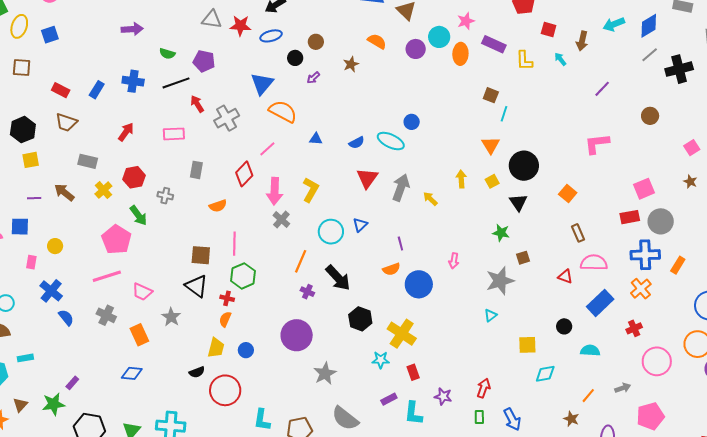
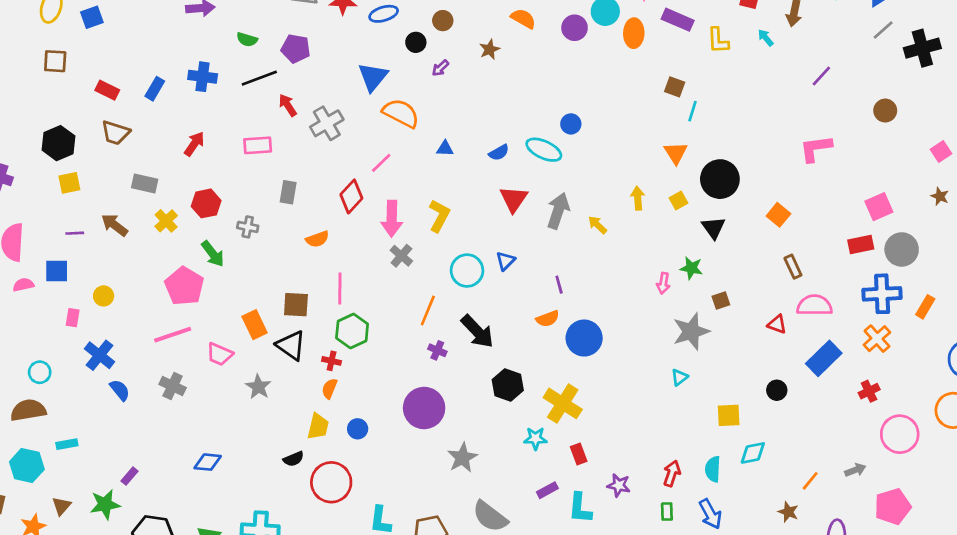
pink arrow: (454, 261) -> (663, 283), moved
orange rectangle: (139, 335) -> (255, 325), moved
cyan semicircle: (590, 351) -> (713, 469), moved, turned -90

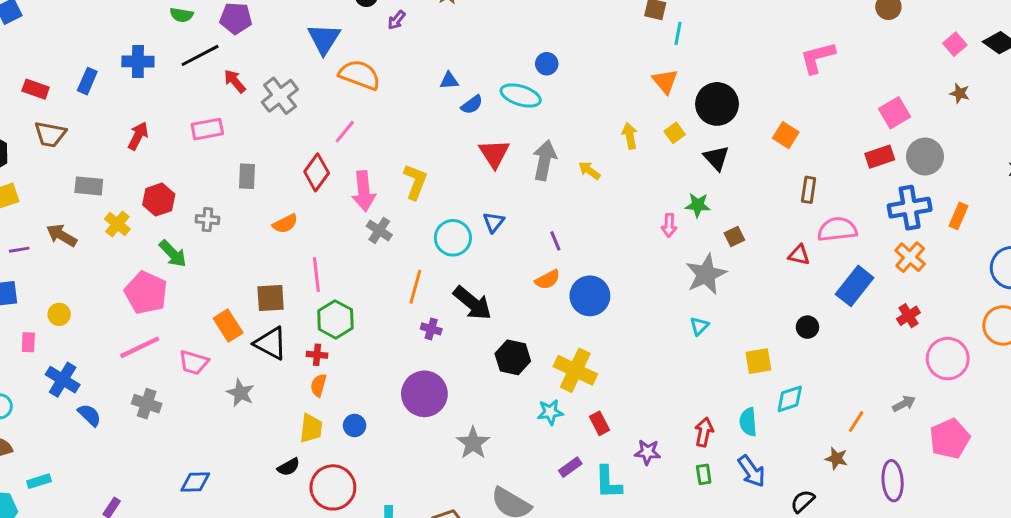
blue triangle: (445, 149) -> (449, 81), moved
brown rectangle: (793, 267) -> (809, 190), turned 40

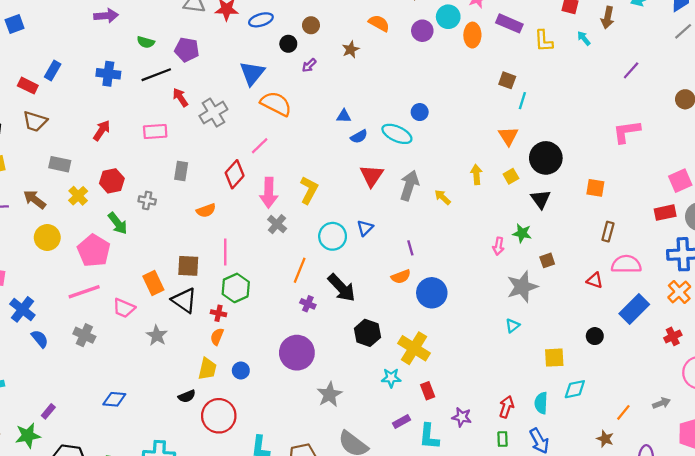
blue rectangle: (87, 81) -> (53, 70), moved
orange square: (786, 135) -> (595, 188), turned -30
yellow circle: (59, 314) -> (47, 238), moved, size x1.5

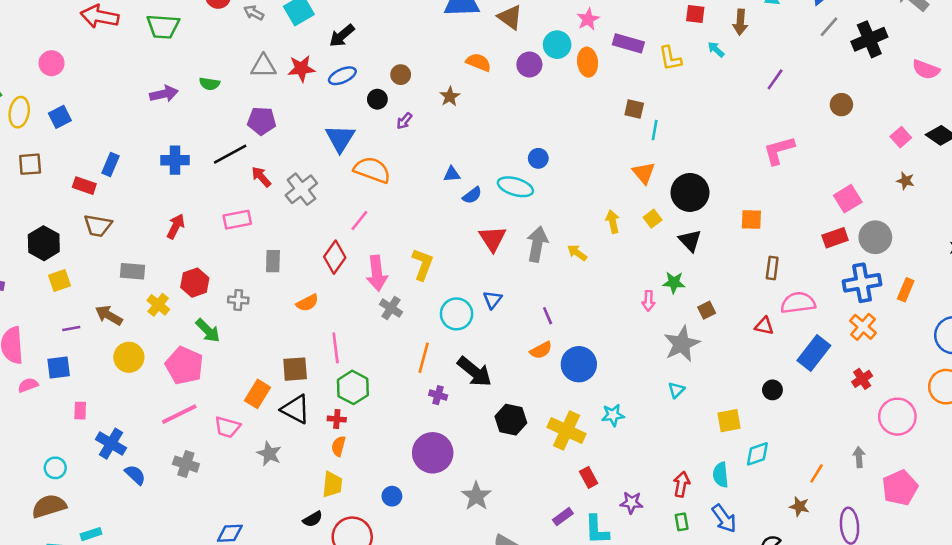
green semicircle: (146, 42) -> (210, 84), moved
orange rectangle: (153, 283) -> (258, 394), turned 65
blue circle: (241, 371) -> (392, 496), moved
cyan star: (391, 378) -> (613, 415), moved
gray arrow: (661, 403) -> (859, 457), turned -66

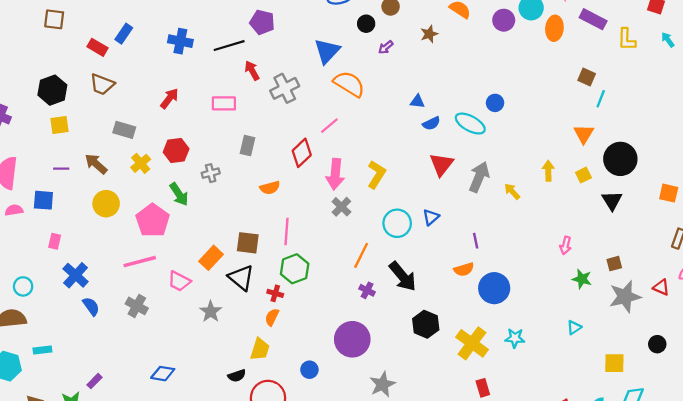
green star: (674, 283) -> (582, 279), moved
gray cross: (238, 300) -> (211, 173), turned -30
gray star: (682, 344) -> (625, 297), moved

